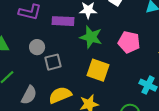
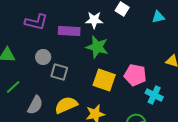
pink pentagon: (129, 42) -> (135, 75), moved
gray square: (53, 62) -> (59, 72), turned 30

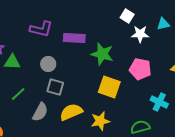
white star: (94, 20) -> (140, 34), moved
gray square: (59, 72) -> (55, 87), moved
pink pentagon: (135, 75) -> (140, 69), moved

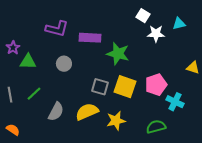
pink pentagon: (140, 69) -> (156, 85), moved, turned -30
gray square: (55, 87) -> (100, 87), moved

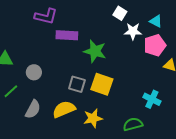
cyan triangle: (179, 24) -> (156, 21), turned 40
purple L-shape: (57, 29) -> (46, 16), moved
gray circle: (64, 64) -> (34, 72), moved
pink pentagon: (156, 85) -> (155, 45), moved

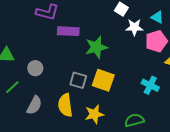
green star: (95, 51) -> (96, 47), turned -30
cyan cross: (152, 99) -> (150, 85), moved
yellow semicircle: (64, 109) -> (65, 105), turned -75

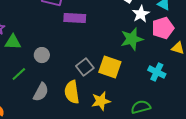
white star: (134, 27) -> (141, 14), turned -30
green star: (96, 47) -> (132, 39), moved
gray square: (78, 80) -> (85, 67), turned 36

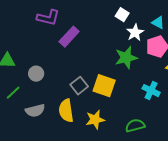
purple rectangle: (75, 18) -> (69, 37), turned -50
gray semicircle: (41, 92) -> (35, 111), turned 48

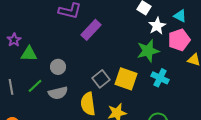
cyan cross: (151, 91) -> (160, 78), moved
gray semicircle: (35, 111) -> (58, 93), moved

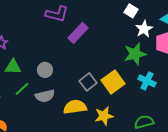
green triangle: (29, 54) -> (13, 67), moved
yellow square: (126, 79) -> (113, 82), turned 35
yellow semicircle: (88, 104) -> (75, 107), turned 90

